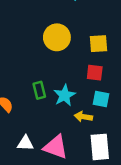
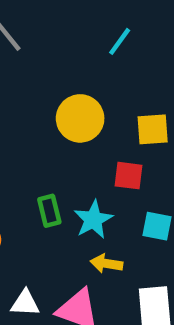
red square: (95, 73) -> (128, 176), moved
yellow arrow: (83, 117) -> (106, 264), moved

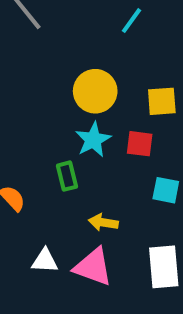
cyan star: (93, 220) -> (93, 140), moved
yellow arrow: (106, 264) -> (103, 222), moved

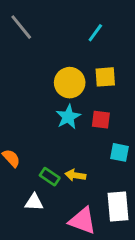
yellow square: (162, 101) -> (105, 77), moved
green rectangle: (67, 176) -> (50, 177), moved, turned -42
pink triangle: (93, 267) -> (82, 221), moved

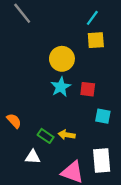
cyan line: (95, 33) -> (92, 18), moved
yellow square: (105, 77) -> (96, 40), moved

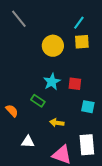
yellow circle: (62, 59) -> (53, 46), moved
green rectangle: (46, 136) -> (38, 101), moved

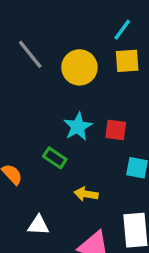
gray line: (19, 19) -> (30, 54), moved

